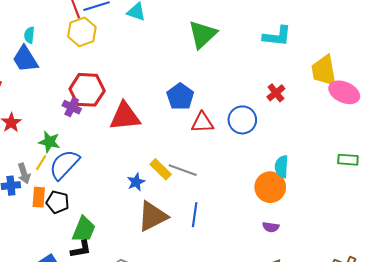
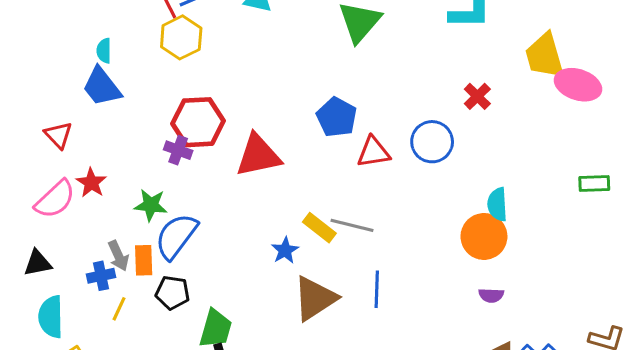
yellow line: (41, 163) -> (119, 309), moved
orange rectangle: (39, 197) -> (144, 260), moved

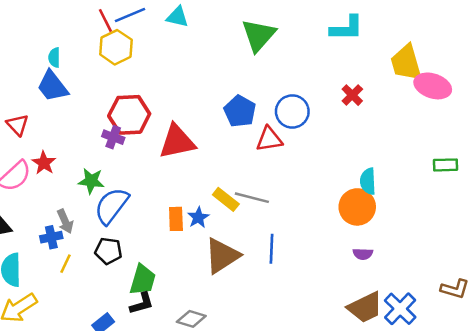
blue circle: (432, 142) -> (292, 111), moved
orange rectangle: (144, 260) -> (176, 219), moved

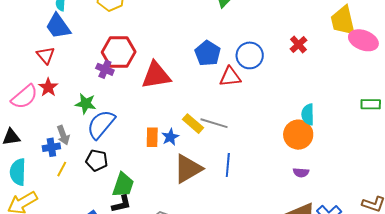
red triangle: (18, 125) -> (46, 55), moved

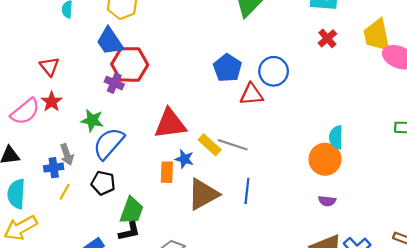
blue trapezoid: (58, 26) -> (110, 41), moved
red cross: (298, 45) -> (327, 38), moved
red triangle: (156, 75) -> (170, 124), moved
orange rectangle: (152, 137) -> (167, 172), moved
blue star: (170, 137) -> (184, 159), turned -30

